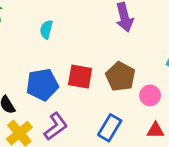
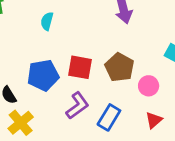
purple L-shape: (56, 126) -> (77, 106), moved
red triangle: (155, 130) -> (154, 120), turned -42

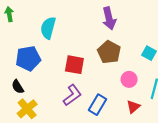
cyan semicircle: (47, 21) -> (48, 28), size x1.5
brown pentagon: (120, 67) -> (109, 52), moved
blue pentagon: (43, 75) -> (28, 58), moved

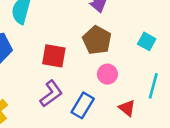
pink circle: (129, 79) -> (107, 74), moved
red triangle: (133, 107) -> (127, 108), turned -40

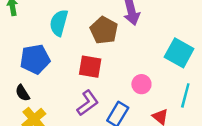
brown pentagon: (97, 40) -> (104, 30), moved
cyan square: (147, 41) -> (179, 53), size x1.6

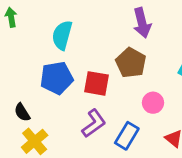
brown pentagon: (104, 30) -> (131, 63), moved
blue pentagon: (35, 59) -> (57, 78), moved

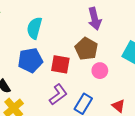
pink circle: (153, 103) -> (100, 71), moved

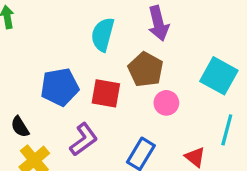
cyan semicircle: (34, 28) -> (103, 34), moved
purple L-shape: (58, 94) -> (84, 139), moved

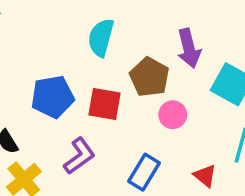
purple arrow: (158, 23) -> (189, 48), moved

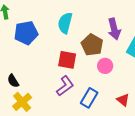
blue pentagon: (53, 97) -> (26, 33), moved
purple L-shape: (79, 156) -> (65, 86), moved

